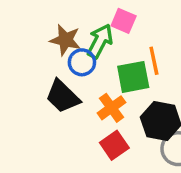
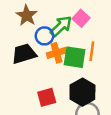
brown star: (65, 40) -> (27, 15), moved
black trapezoid: (63, 96) -> (24, 54), turned 100
orange cross: (111, 108) -> (57, 53), moved

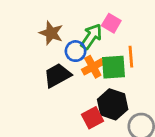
black hexagon: (82, 92) -> (113, 104), moved

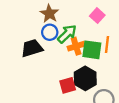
green arrow: (91, 37) -> (67, 34), moved
blue circle: (76, 51) -> (50, 32), moved
black trapezoid: (57, 75) -> (32, 48), moved

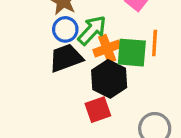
black trapezoid: (32, 48) -> (66, 58), moved
black hexagon: (85, 78) -> (109, 79), moved

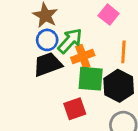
green square: (132, 53) -> (91, 79), moved
black hexagon: (109, 79) -> (119, 86), moved

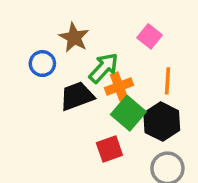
blue circle: (47, 40) -> (42, 64), moved
green square: (91, 79) -> (128, 113), turned 36

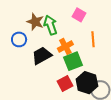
green arrow: (104, 68) -> (50, 25), moved, turned -54
green square: (128, 113) -> (73, 61), turned 36
black hexagon: (162, 122) -> (87, 83), moved

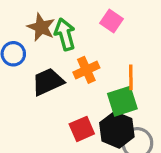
orange line: (93, 39) -> (131, 77), moved
green square: (73, 61) -> (122, 101), moved

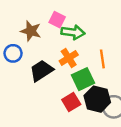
pink square: (112, 21) -> (57, 20), moved
green arrow: (65, 34) -> (73, 32), moved, turned 120
green square: (122, 101) -> (83, 79), moved

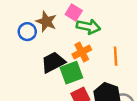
blue circle: (13, 53) -> (27, 32), moved
green square: (83, 79) -> (71, 73), moved

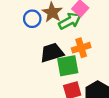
green arrow: (88, 27) -> (70, 21), moved, turned -50

